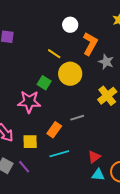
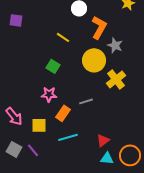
yellow circle: (70, 74) -> (94, 60), moved
pink star: (29, 102) -> (49, 94), moved, size x0.7

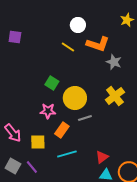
orange L-shape: (99, 27) -> (98, 44), turned 80
yellow line: (63, 37) -> (68, 47), moved
yellow circle: (94, 60) -> (75, 98), moved

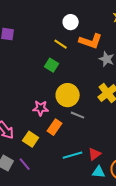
green square: (52, 83) -> (52, 65), moved
gray line: (85, 118) -> (78, 115), turned 40
yellow square: (38, 142) -> (31, 139), turned 35
cyan line: (67, 154) -> (73, 155), moved

